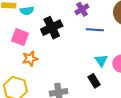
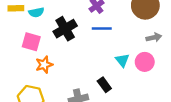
blue line: (95, 30) -> (102, 28), moved
black rectangle: (94, 81) -> (104, 85), moved

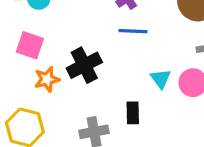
black cross: (65, 29) -> (84, 65), moved
black rectangle: (104, 85) -> (133, 113), turned 32

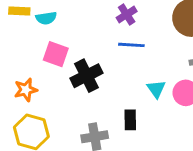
pink square: (30, 45) -> (56, 54), moved
orange star: (47, 79) -> (26, 90), moved

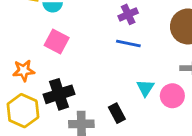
black cross: (86, 76) -> (59, 94), moved
black rectangle: (130, 120) -> (117, 113), turned -36

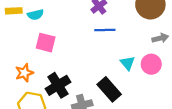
black rectangle: (117, 113) -> (109, 89), size x1.5

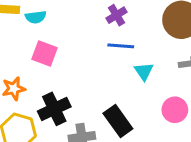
cyan triangle: (128, 63) -> (144, 71), moved
pink circle: (151, 64) -> (175, 110), moved

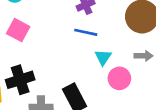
pink circle: (175, 110) -> (119, 78), moved

